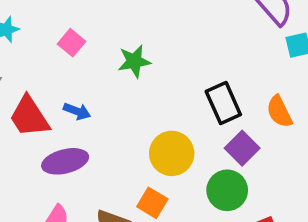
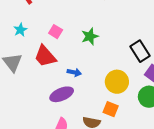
blue arrow: (77, 111) -> (74, 72), moved
red trapezoid: (29, 117) -> (45, 56), moved

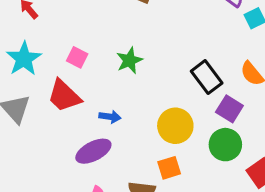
cyan star: (20, 30) -> (24, 59), size x1.6
orange square: (111, 109) -> (169, 168), turned -35

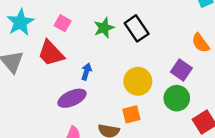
black rectangle: (207, 77) -> (137, 28), moved
blue arrow: (110, 117) -> (86, 72), turned -84

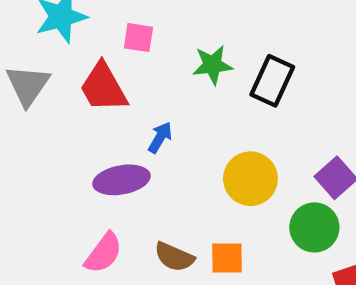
pink square: (63, 23) -> (138, 38), turned -35
black rectangle: (137, 28) -> (272, 81), turned 45
orange square: (131, 114) -> (227, 258), moved

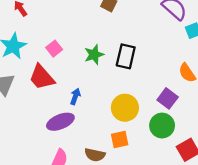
pink square: (138, 38) -> (54, 49), turned -35
orange square: (227, 258) -> (120, 139), moved

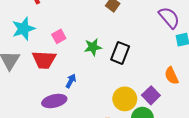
red trapezoid: (42, 77) -> (44, 60), turned -55
yellow circle: (125, 108) -> (125, 99), moved

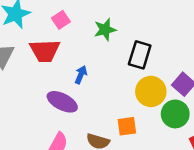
black rectangle: (120, 53) -> (140, 55), moved
purple ellipse: (54, 101) -> (62, 102), turned 45

